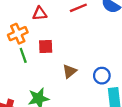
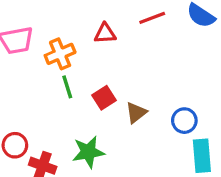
red triangle: (40, 14) -> (105, 33), moved
red square: (46, 47) -> (104, 98), moved, turned -32

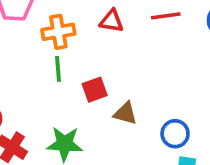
brown triangle: (136, 113) -> (125, 113), turned 40

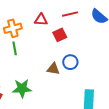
red square: (95, 90) -> (60, 35), moved
blue circle: (175, 134) -> (70, 62), moved

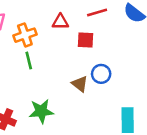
red square: (60, 35) -> (85, 40), turned 32
brown triangle: (53, 69) -> (80, 84), turned 32

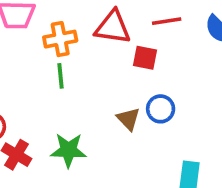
red triangle: (60, 22) -> (113, 27), size x1.5

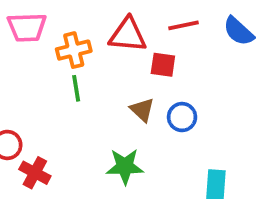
brown triangle: (128, 119) -> (142, 110), moved
green star: (68, 150) -> (125, 166), moved

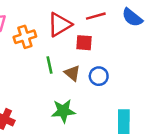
red triangle: (128, 35) -> (60, 25), turned -32
green line: (76, 88) -> (49, 65), moved

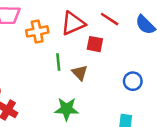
red line: (96, 16) -> (110, 19), turned 42
blue circle: (99, 76) -> (133, 81), moved

